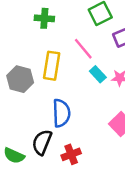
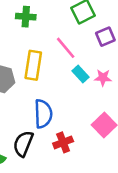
red cross: (71, 154) -> (63, 142), moved

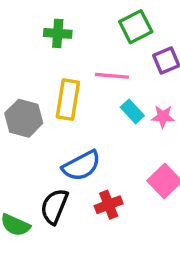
pink line: (66, 48) -> (112, 76), turned -45
blue semicircle: (43, 114) -> (81, 166), turned 64

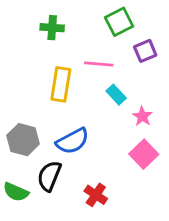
pink star: (163, 117) -> (142, 116), moved, turned 30
gray hexagon: (24, 118) -> (23, 140), moved
red cross: (109, 205) -> (96, 195), moved, turned -35

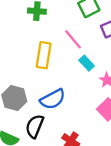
pink line: (99, 64) -> (73, 39), turned 45

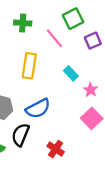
pink line: (73, 39) -> (54, 38), moved

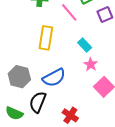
pink star: (91, 90) -> (91, 64), moved

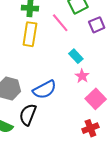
yellow rectangle: (46, 38) -> (30, 34), moved
red cross: (70, 115) -> (90, 128), moved, turned 35

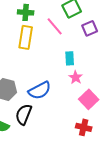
cyan rectangle: (76, 56) -> (70, 58), turned 40
red cross: (90, 128) -> (84, 127), turned 35

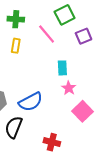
yellow rectangle: (26, 37) -> (16, 46), size x0.6
red cross: (84, 127) -> (52, 142), moved

